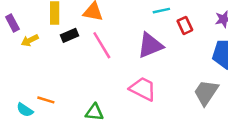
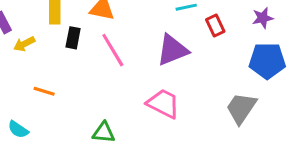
black rectangle: (70, 35) -> (73, 38), turned -56
orange line: (46, 100) -> (44, 91), moved

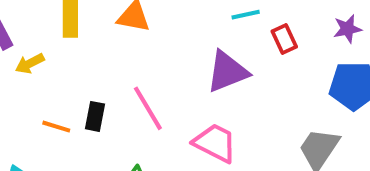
black rectangle: (73, 38) -> (95, 116), moved
pink line: (113, 50) -> (148, 108), moved

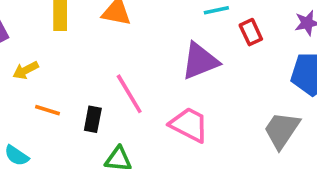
yellow arrow: (30, 63) -> (26, 70), moved
black rectangle: (95, 116) -> (93, 119), moved

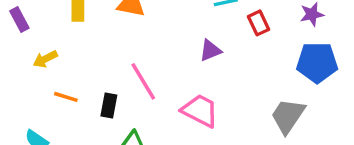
purple triangle: (200, 61) -> (210, 50), size x0.6

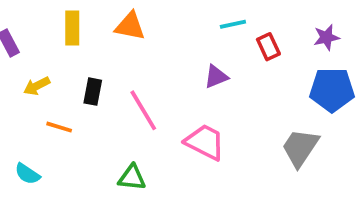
black rectangle: (109, 105) -> (93, 92), moved

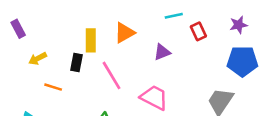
orange triangle: (130, 26) -> (124, 33), moved, turned -40
yellow rectangle: (72, 28) -> (91, 40), moved

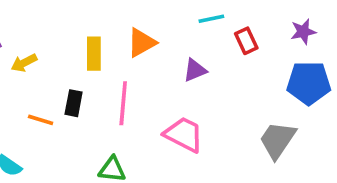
yellow arrow: (38, 59) -> (24, 63), moved
black rectangle: (76, 62) -> (74, 103), moved
pink line: (111, 75) -> (123, 103), turned 36

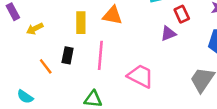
orange triangle: (142, 43) -> (112, 15), turned 40
purple triangle: (195, 70) -> (168, 34), moved
orange line: (41, 120) -> (46, 66), turned 35

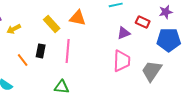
red rectangle: (182, 14) -> (143, 22), moved, turned -40
yellow rectangle: (81, 23) -> (52, 24), turned -42
pink trapezoid: (140, 76) -> (122, 61), moved, turned 65

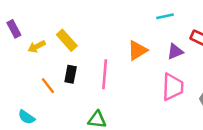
orange triangle: (78, 18) -> (137, 50), moved, turned -42
yellow rectangle: (52, 24) -> (67, 40), moved

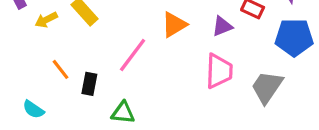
black rectangle: (71, 74) -> (89, 84), moved
pink line: (105, 74) -> (133, 55), turned 32

